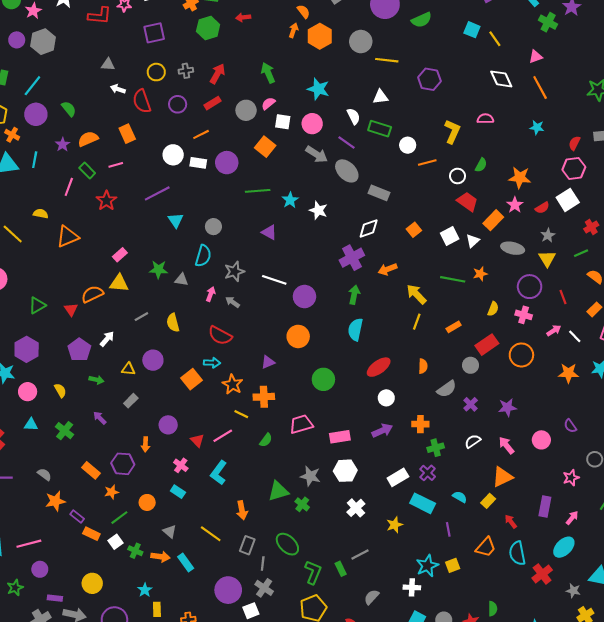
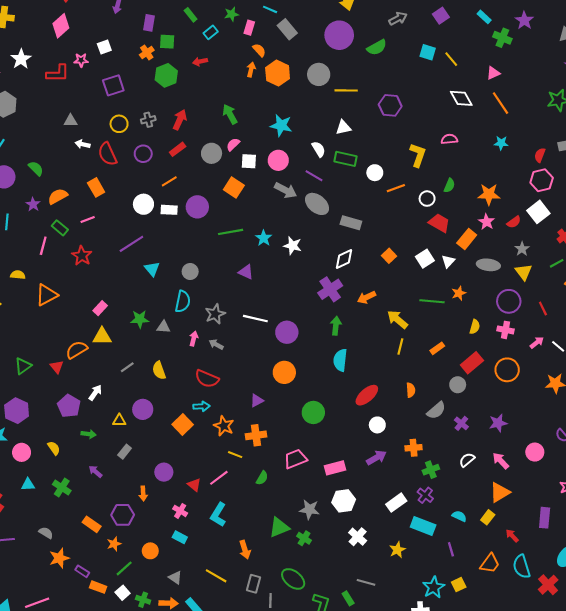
gray line: (360, 554) -> (366, 582), turned 48

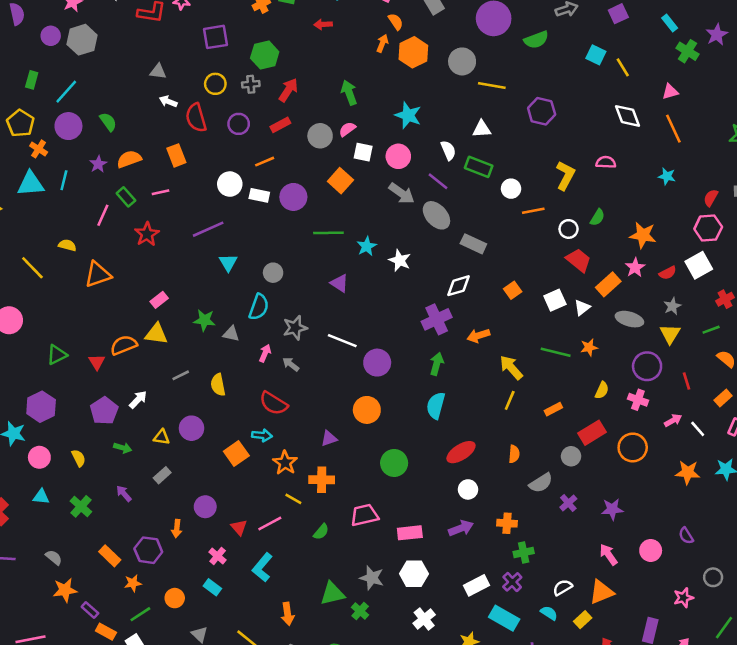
green hexagon: (166, 75) -> (265, 55), moved
white semicircle: (467, 460) -> (563, 587), moved

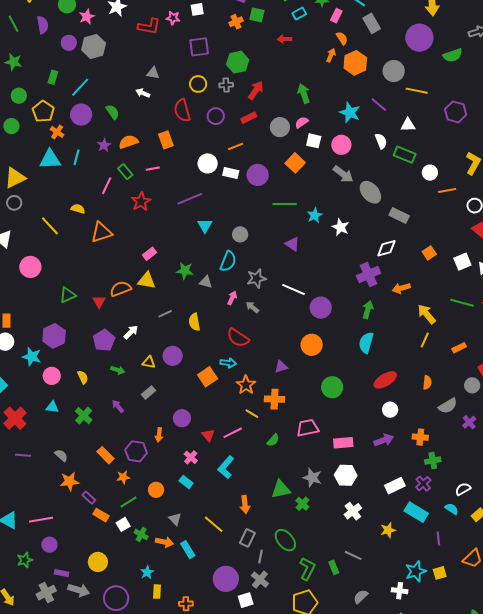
white arrow: (168, 101) -> (143, 93), moved
purple line: (438, 181) -> (379, 105), moved

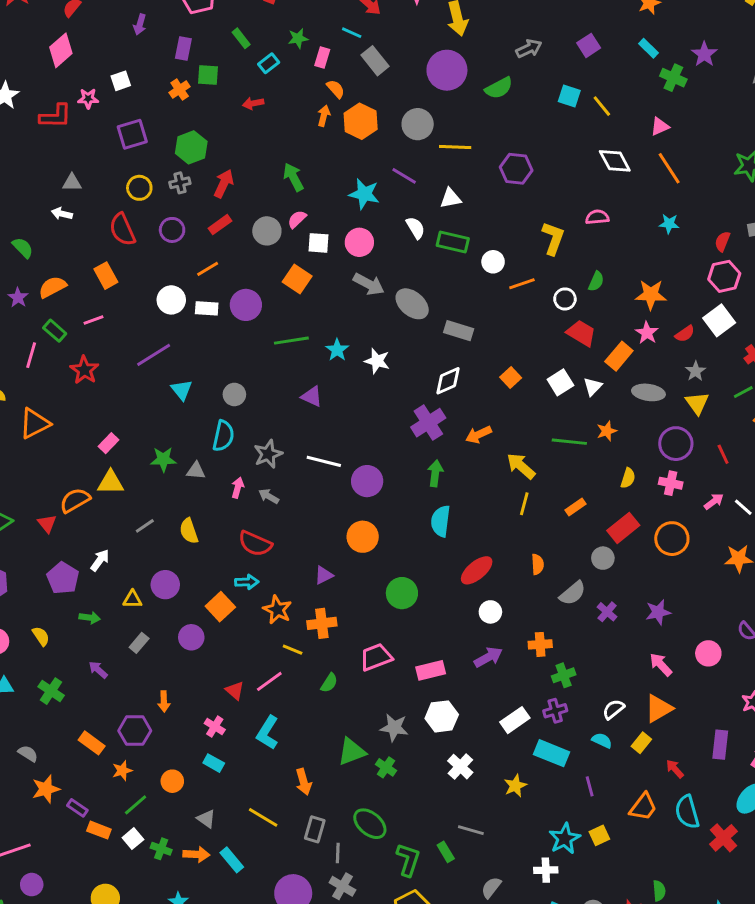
purple circle: (182, 418) -> (191, 637), moved
purple cross: (423, 484) -> (555, 711), turned 35

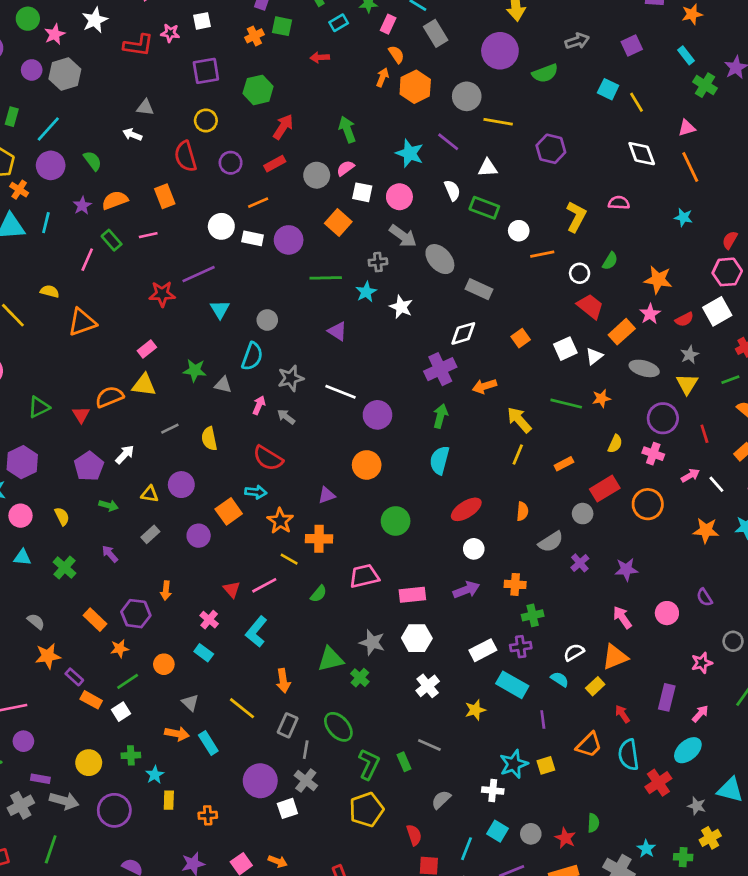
gray cross: (180, 183) -> (378, 262), moved
red star: (84, 370) -> (162, 294), moved, turned 30
green cross: (161, 849) -> (131, 755), moved, turned -30

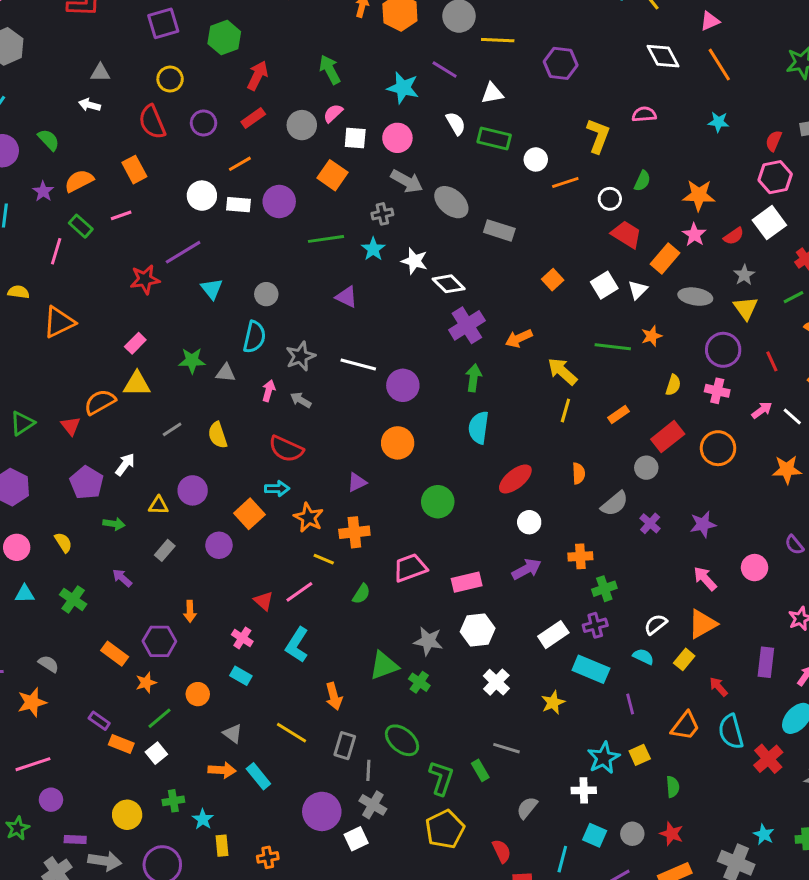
white diamond: (463, 333) -> (449, 284), moved, turned 68
orange star: (48, 656) -> (32, 702), moved
green semicircle: (593, 823) -> (673, 787), moved

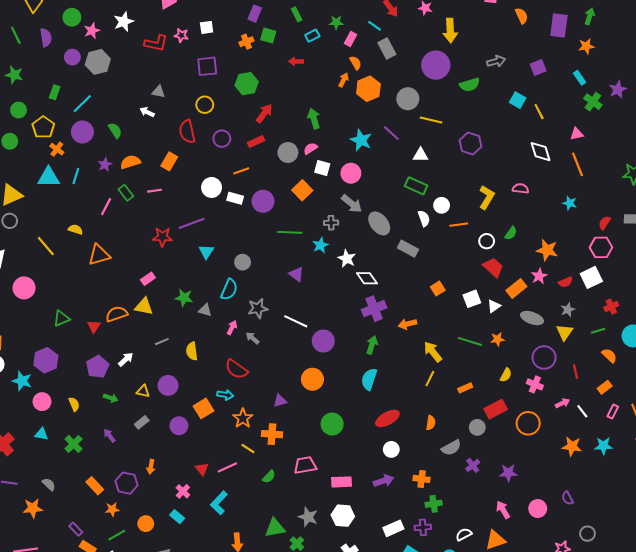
white semicircle: (456, 123) -> (424, 218), moved
orange rectangle: (134, 170) -> (169, 161), turned 48

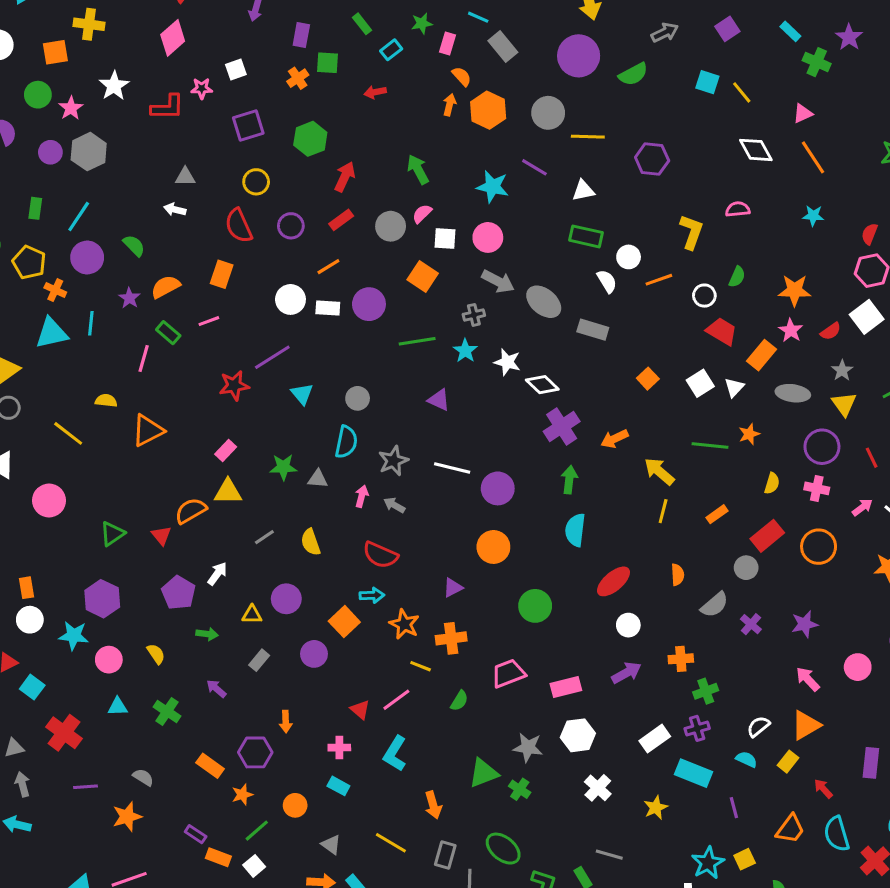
pink cross: (183, 491) -> (339, 748), turned -32

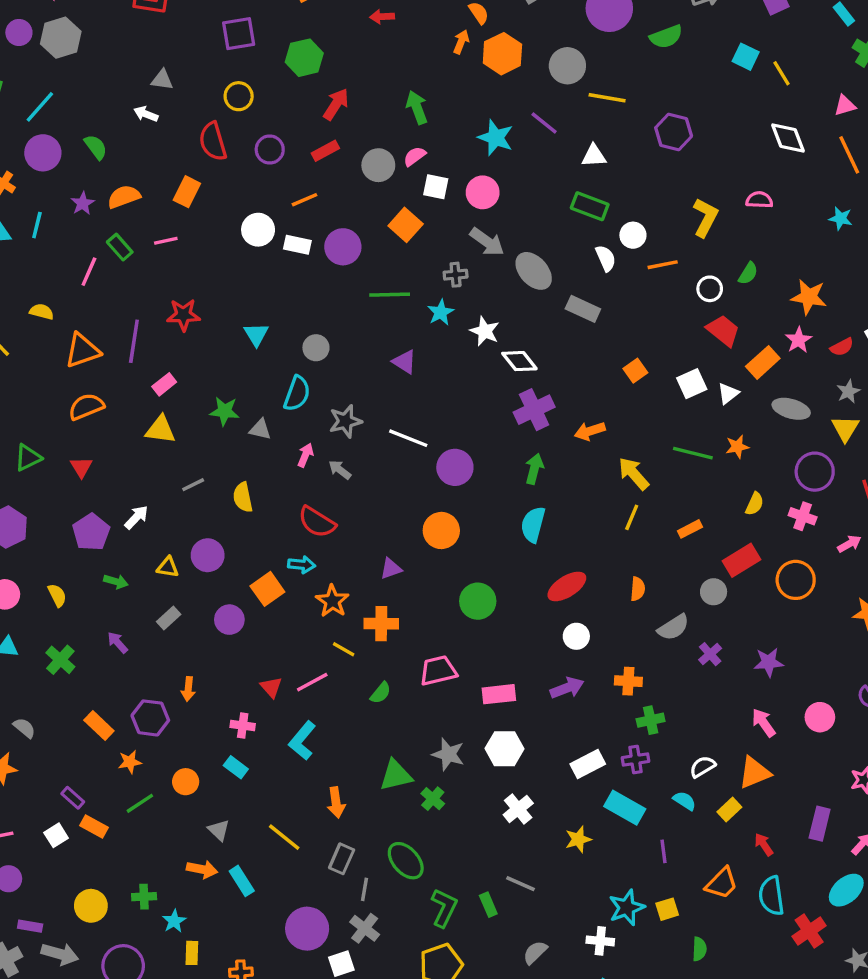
purple line: (272, 357) -> (134, 341), moved, turned -57
orange semicircle: (191, 511) -> (86, 407), moved
white square: (254, 866) -> (56, 835), moved

